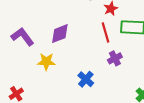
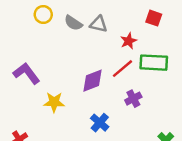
red line: (106, 32) -> (123, 69), turned 66
purple diamond: (60, 34) -> (92, 81), moved

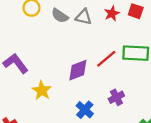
red star: (129, 41) -> (112, 13), moved
purple cross: (133, 99) -> (116, 97), moved
yellow star: (54, 102) -> (42, 90), turned 30

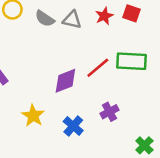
yellow star: (42, 90) -> (33, 116), moved

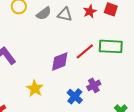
gray semicircle: (45, 19) -> (44, 13), turned -70
blue cross: (73, 126) -> (75, 96), moved

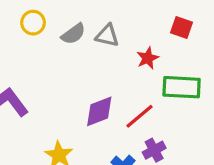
red star: (90, 11) -> (148, 58), moved
red line: (85, 51) -> (140, 116), moved

